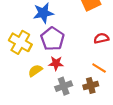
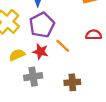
orange line: (99, 68) -> (63, 46), moved
gray cross: (64, 86) -> (33, 77), moved

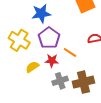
gray cross: (33, 77) -> (60, 81), moved
brown cross: (72, 82) -> (83, 82), size x1.5

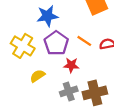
orange line: (70, 52) -> (84, 41), moved
red star: (52, 61) -> (71, 65), moved

